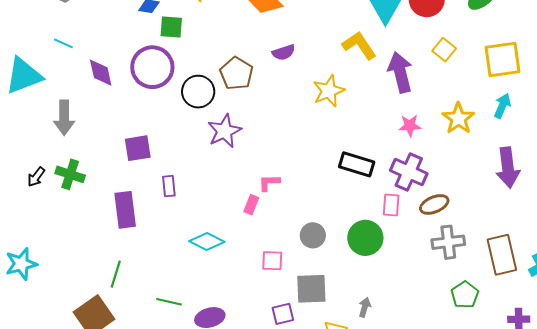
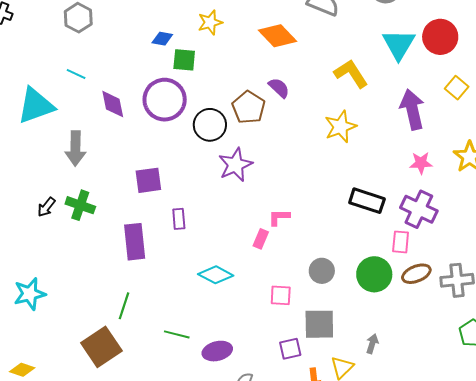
yellow L-shape: (359, 45) -> (351, 74), moved
purple semicircle: (284, 52) -> (279, 88), moved, turned -120
brown ellipse: (434, 204) -> (416, 274), moved

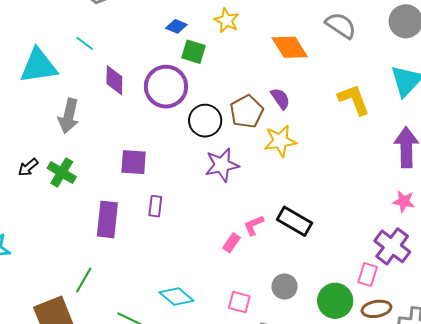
yellow star: (210, 22) -> (227, 20), turned 30
yellow star: (341, 127) -> (280, 141), moved
black rectangle: (367, 201) -> (295, 221), moved
pink L-shape: (279, 217) -> (254, 225), turned -35
cyan diamond: (216, 275) -> (176, 296), moved

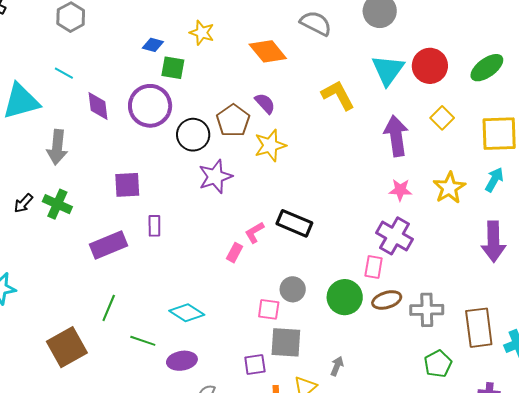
purple rectangle: (107, 219) -> (109, 245), turned 69
green line: (84, 280) -> (109, 308), moved
pink square: (239, 302) -> (269, 309), moved

